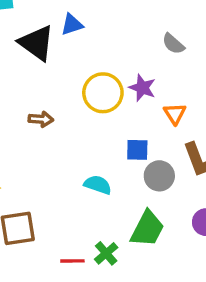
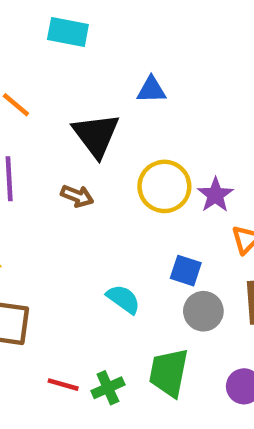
black triangle: (37, 43) -> (96, 135), moved
green trapezoid: (147, 229) -> (169, 373), turned 147

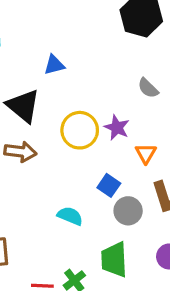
brown arrow: (77, 196) -> (20, 152), size x1.4
blue square: (186, 271) -> (109, 185), turned 30

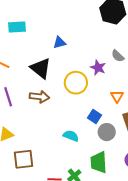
purple star: (117, 128) -> (98, 68), moved

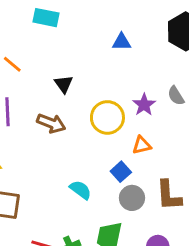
blue triangle: (59, 43) -> (122, 42), moved
black triangle: (41, 68) -> (64, 84), size x0.6
orange triangle: (117, 96) -> (142, 145), moved, turned 32

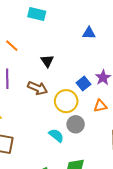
yellow circle: (107, 117) -> (66, 101), moved
blue square: (121, 172) -> (84, 84), moved
gray circle: (132, 198) -> (76, 124), moved

